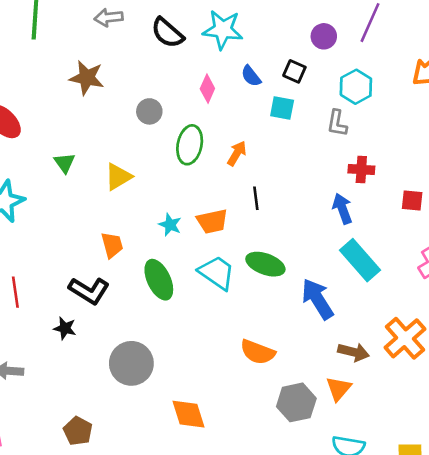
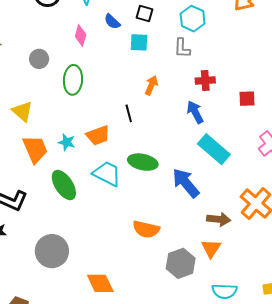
orange arrow: (237, 153) -> (151, 85), moved
yellow triangle: (118, 177) -> (22, 111), turned -40
orange trapezoid: (112, 245) -> (35, 149), moved, size x1.4

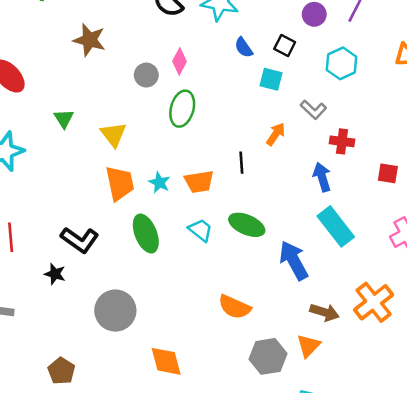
pink diamond: (81, 36) -> (179, 61), moved
gray L-shape: (182, 48) -> (313, 110), moved, turned -60
cyan trapezoid: (107, 174) -> (201, 230), size x0.7

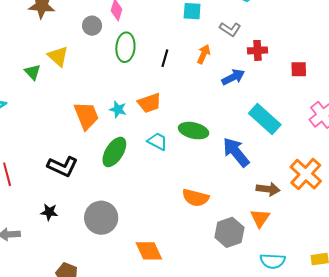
yellow triangle: (113, 135) -> (58, 56), moved
black line: (241, 163) -> (165, 58), moved, turned 30
blue arrow: (322, 177) -> (233, 77), moved, turned 90
green ellipse: (146, 234) -> (114, 152), turned 64
black star: (55, 274) -> (49, 212), moved

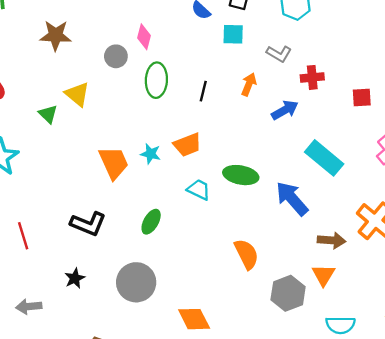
green ellipse: (114, 152) -> (151, 222), moved, size x0.7
orange semicircle: (196, 198) -> (246, 254), turned -128
black star: (49, 212) -> (75, 278), turned -30

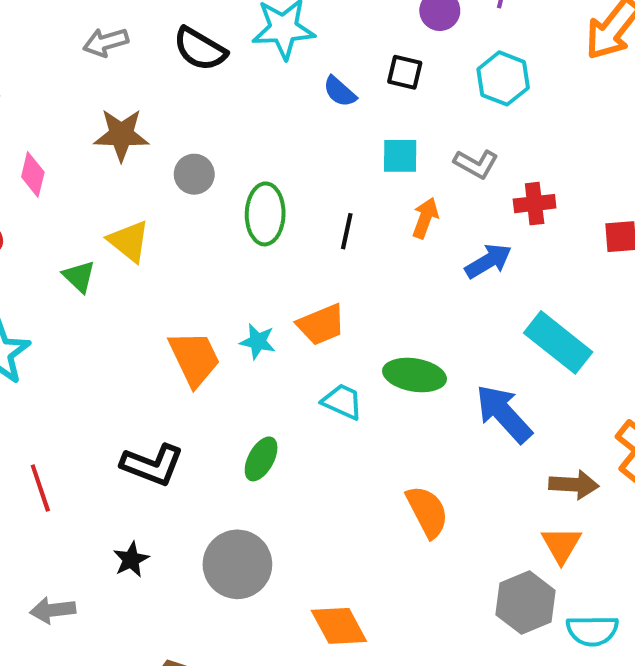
cyan square: (233, 34) -> (400, 156), moved
brown star: (56, 35) -> (121, 135), moved
pink diamond: (144, 37) -> (33, 175), moved
gray hexagon: (288, 293) -> (525, 603), moved

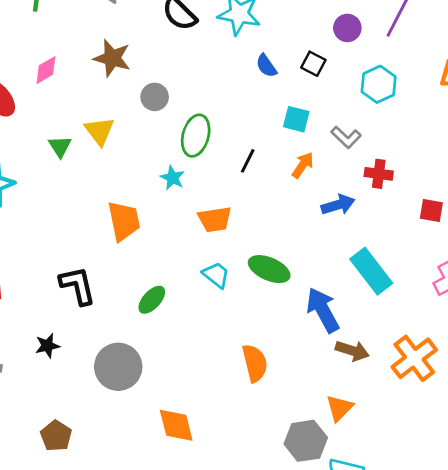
pink diamond: (33, 175) -> (46, 70), turned 32
cyan star: (258, 341) -> (173, 178), moved
black L-shape: (152, 465) -> (78, 286), turned -138
brown arrow: (574, 485) -> (352, 351), moved

